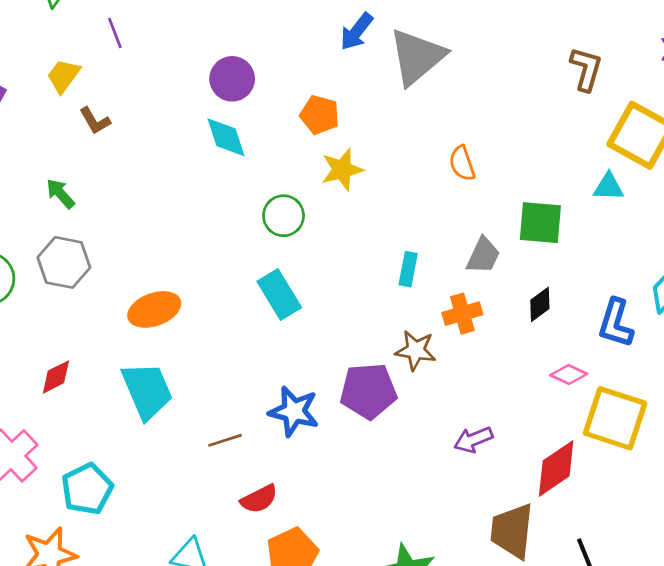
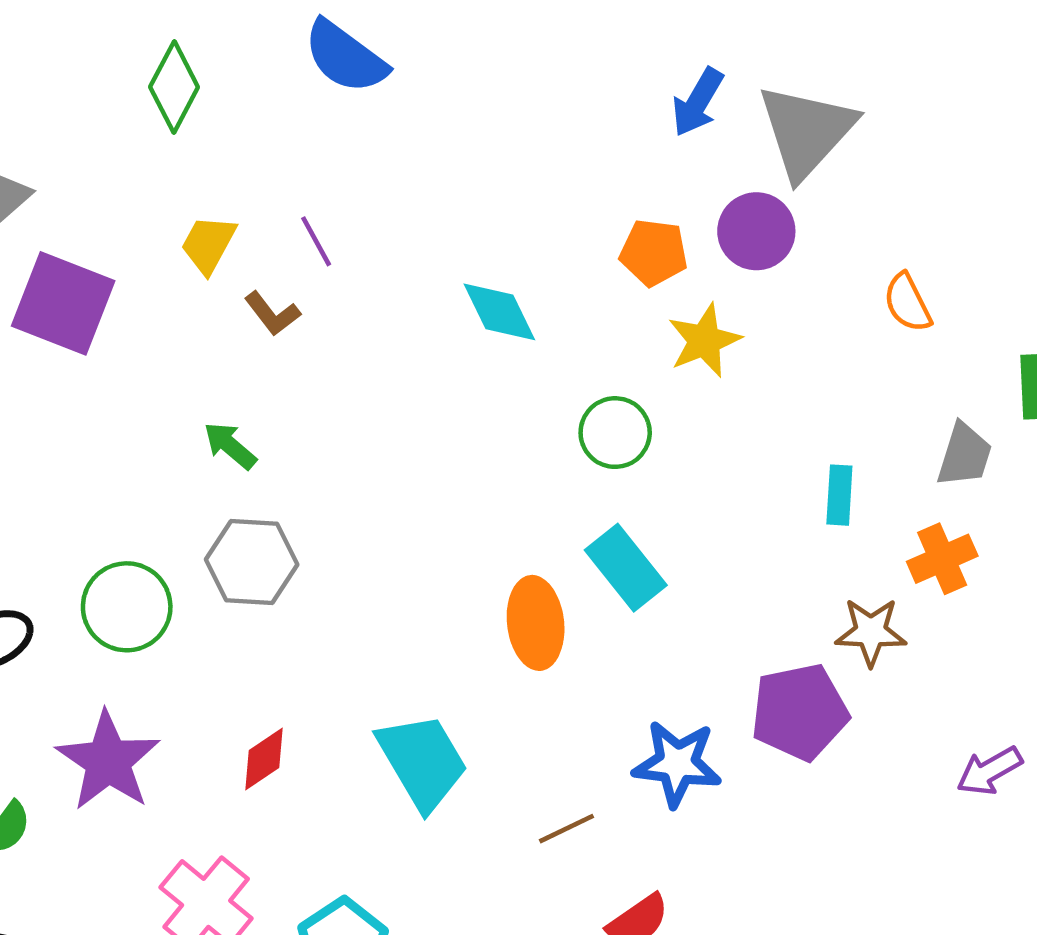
purple line: (115, 33) -> (316, 241), moved
purple circle: (232, 79) -> (756, 231), moved
orange ellipse: (154, 309) -> (536, 623), moved, turned -69

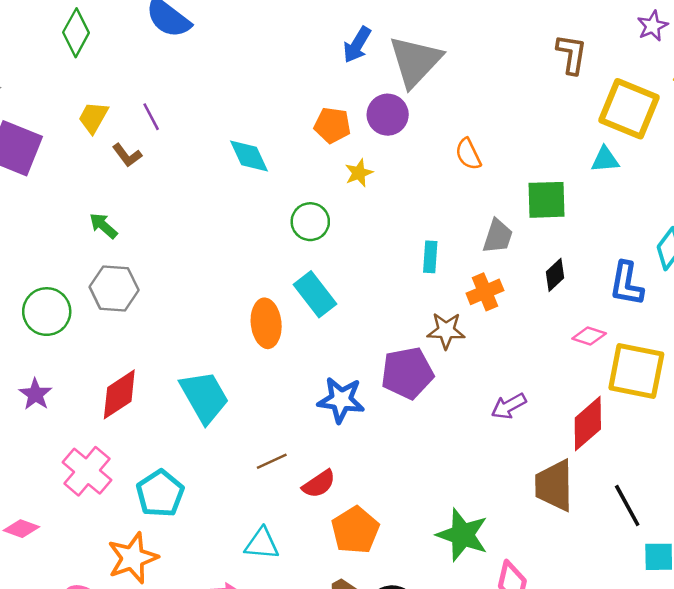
yellow star: (704, 341) -> (359, 173), size x0.7
red diamond: (264, 759) -> (119, 394), size x1.5
purple star: (108, 761) -> (36, 394), size x0.6
brown line: (567, 829) -> (272, 461), moved

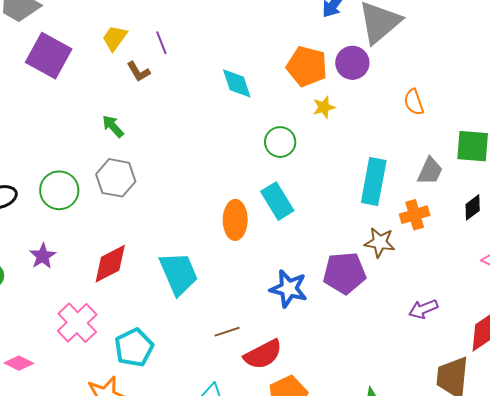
orange pentagon: (332, 125) -> (307, 66), size x1.4
cyan rectangle: (430, 257) -> (374, 181), size x1.8
red semicircle: (319, 484) -> (263, 354), size x1.4

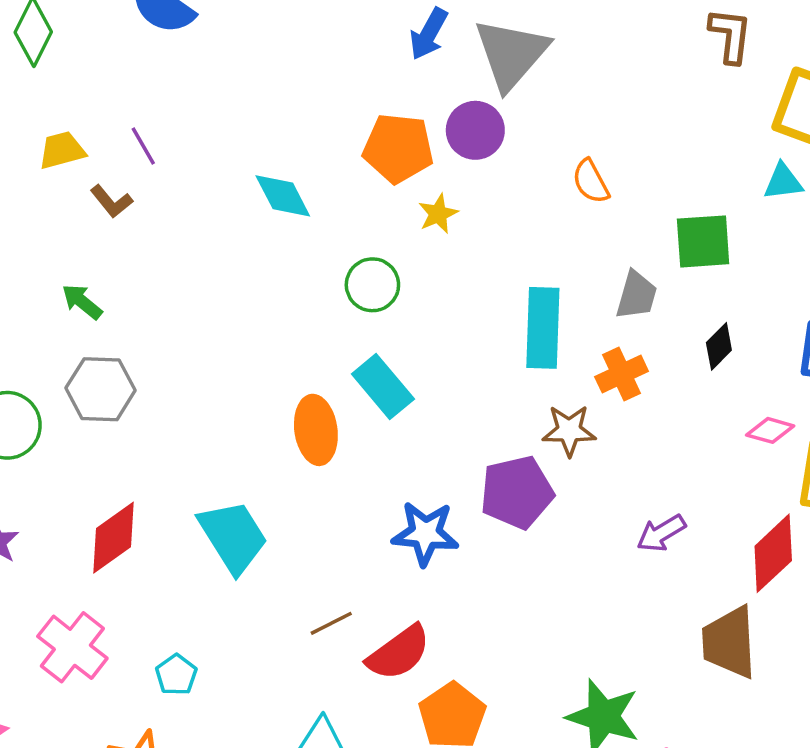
yellow trapezoid: (115, 38) -> (62, 150), turned 48
cyan pentagon: (134, 348) -> (176, 675), size x0.6

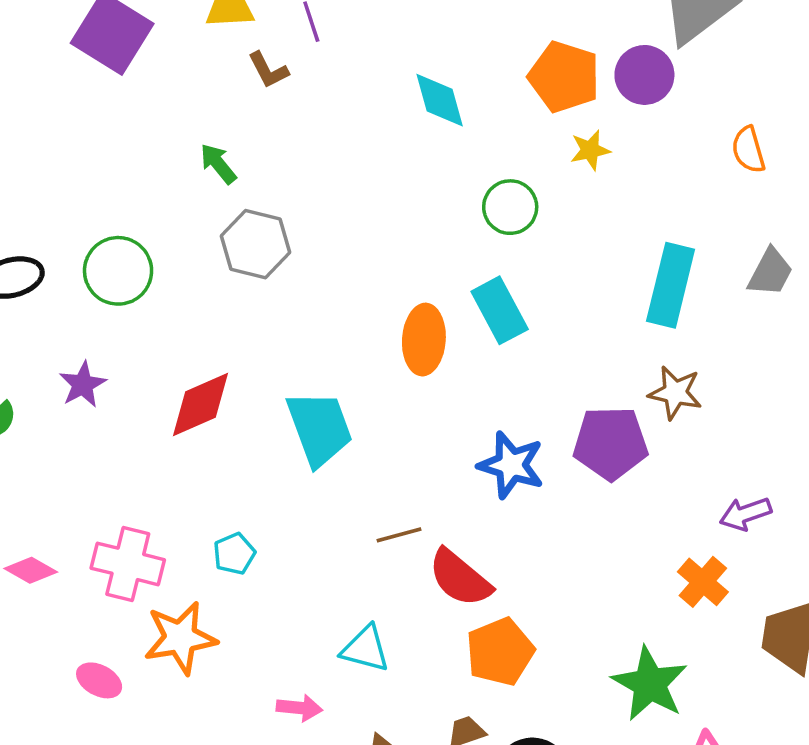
orange cross: (622, 374) -> (703, 582), moved, turned -36
gray hexagon: (101, 389) -> (256, 244), moved
pink cross: (72, 647) -> (128, 564), moved, turned -36
red semicircle: (399, 653) -> (460, 578), turned 64

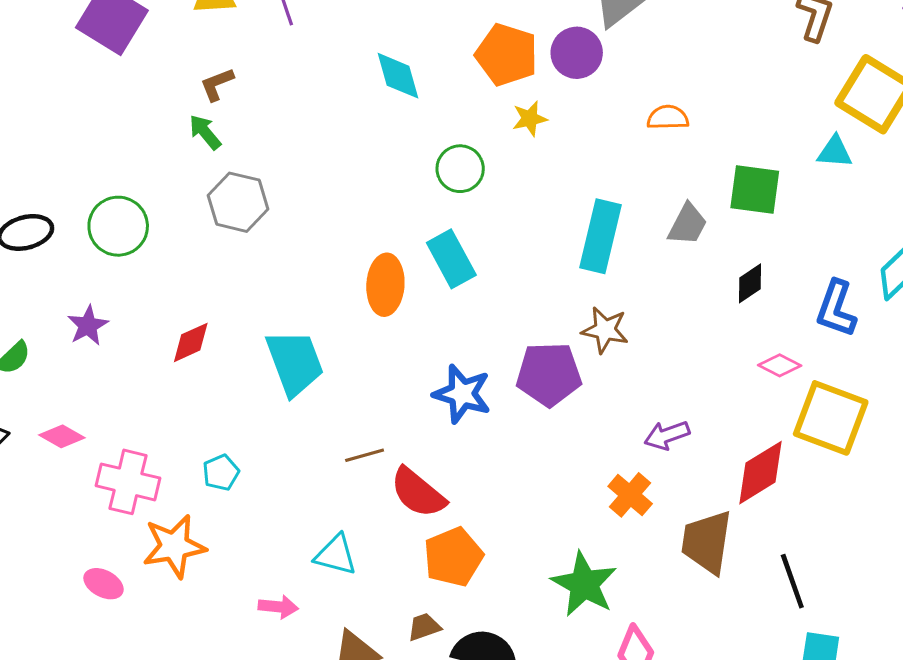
brown L-shape: (268, 70) -> (217, 84), moved, turned 96
orange semicircle: (748, 150) -> (668, 118), turned 105
red diamond: (200, 405) -> (191, 342), size x0.7
pink diamond: (31, 570) -> (62, 436), moved

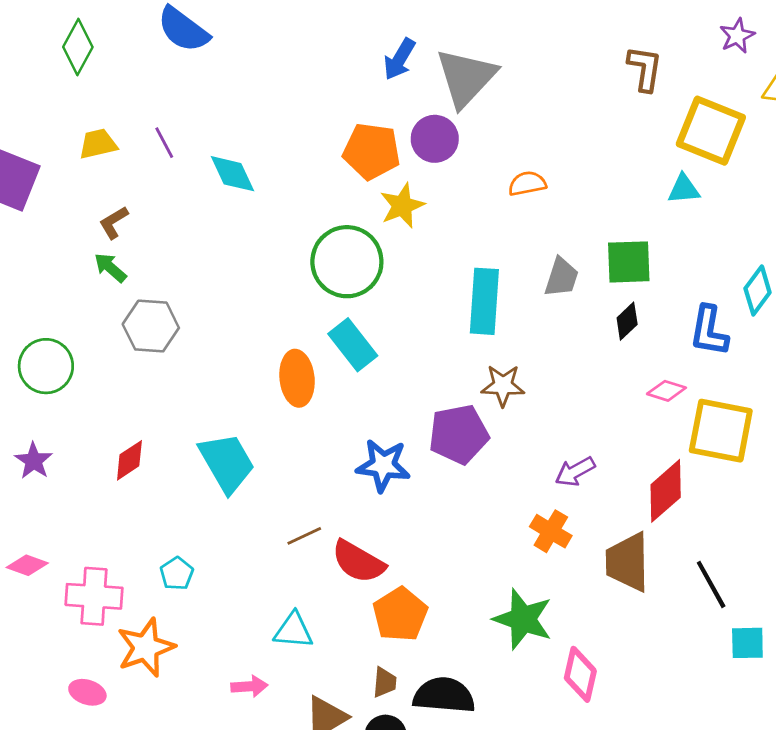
cyan diamond: (398, 76) -> (232, 174), moved
yellow star: (530, 119) -> (402, 206), size x1.4
green circle: (460, 169) -> (347, 262), size x1.6
green square: (755, 189) -> (629, 262), moved
brown trapezoid: (424, 627) -> (385, 682), turned 124

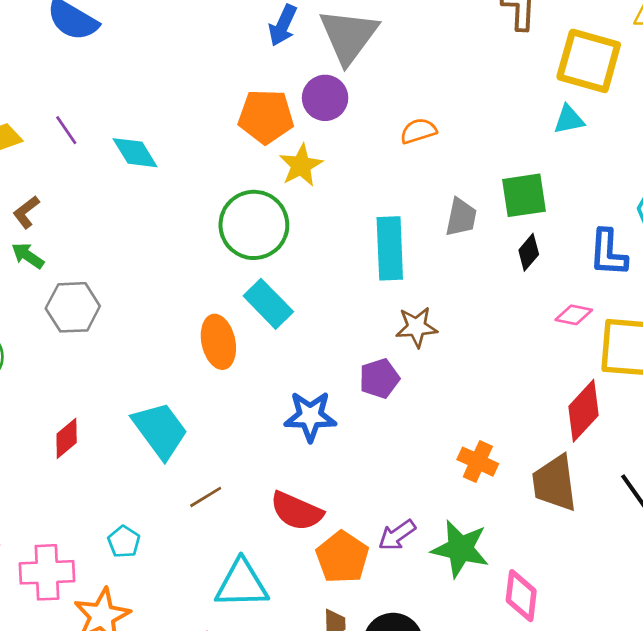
purple pentagon: (459, 434) -> (379, 378), size x0.7
purple arrow: (575, 472) -> (397, 535), moved
brown line: (304, 536) -> (206, 497), moved
cyan triangle: (293, 631) -> (242, 584), size x1.4

